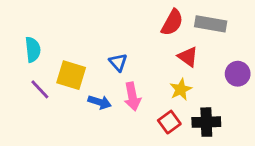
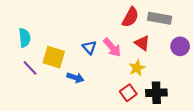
purple circle: (238, 74) -> (180, 46), moved
pink arrow: (132, 96) -> (112, 47), moved, turned -30

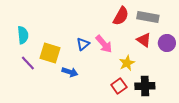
red triangle: (142, 43) -> (144, 40), moved
blue triangle: (89, 47) -> (83, 44), turned 32

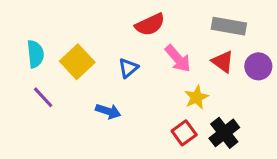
red semicircle: (121, 16) -> (150, 25), moved, turned 36
pink arrow: (104, 44) -> (178, 59), moved
yellow square: (50, 53) -> (77, 62), moved, turned 30
black cross: (145, 86) -> (224, 133), turned -36

